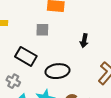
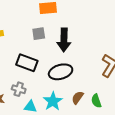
black arrow: (84, 41) -> (64, 40), moved, size x1.6

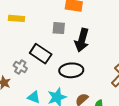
gray cross: (19, 89) -> (20, 67), moved

